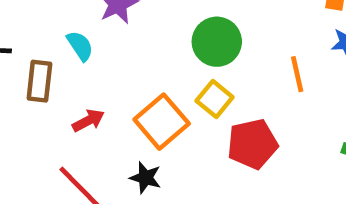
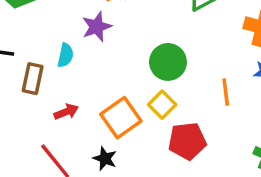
cyan semicircle: (80, 46) -> (65, 55), turned 40

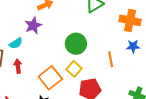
cyan semicircle: (65, 55) -> (16, 43), turned 48
red arrow: (66, 112) -> (18, 66), moved, turned -72

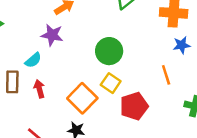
purple star: (33, 25) -> (52, 35), turned -30
orange line: (111, 59) -> (166, 75), moved

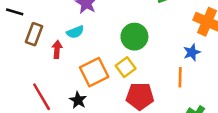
blue star: (182, 45) -> (192, 52), moved, turned -30
cyan semicircle: (33, 60) -> (75, 32), moved

